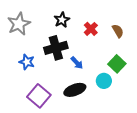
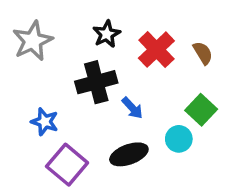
red cross: (91, 29) -> (156, 50), size x1.5
blue star: (27, 62) -> (45, 122), moved

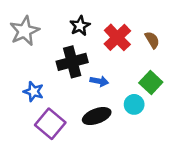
blue arrow: (132, 108) -> (99, 81), turned -36

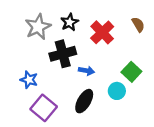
gray star: (24, 31) -> (38, 27), moved
brown semicircle: (152, 40) -> (138, 25), moved
black ellipse: (97, 116) -> (84, 101), turned -40

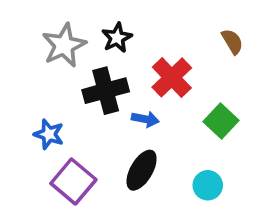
red cross: (102, 32) -> (172, 77), moved
cyan circle: (117, 91) -> (208, 185), moved

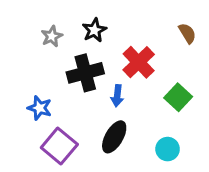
gray star: (64, 45) -> (52, 36), size x0.6
blue arrow: (145, 119) -> (117, 96), turned 85

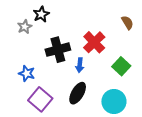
black star: (94, 30) -> (41, 14), moved
gray star: (52, 36) -> (25, 27), moved
cyan circle: (168, 149) -> (114, 101), size x1.5

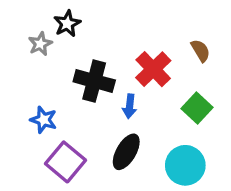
brown semicircle: (127, 23) -> (200, 51), moved
black cross: (58, 50) -> (94, 81), turned 30

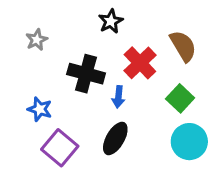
black star: (67, 24) -> (111, 21), moved
brown semicircle: (200, 51) -> (183, 46), size x1.5
cyan circle: (185, 165) -> (189, 142), moved

